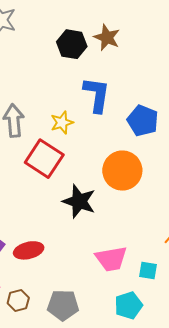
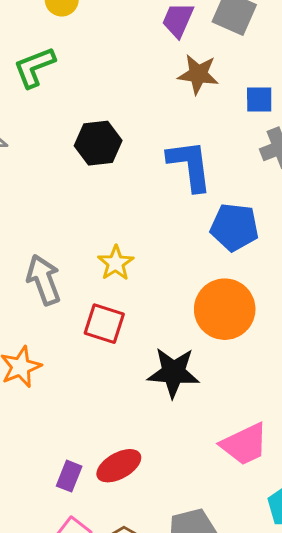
brown star: (107, 38) -> (198, 74), moved
blue L-shape: (97, 95) -> (190, 165), moved
red square: (44, 159) -> (104, 324), size x0.7

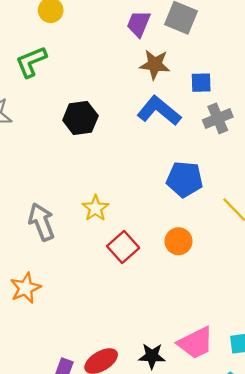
blue L-shape: (190, 165) -> (159, 111), moved, turned -42
orange circle: (225, 309) -> (178, 241), size x0.6
red square: (104, 324) -> (123, 247), moved, turned 32
black star: (173, 372) -> (152, 356), moved, size x0.7

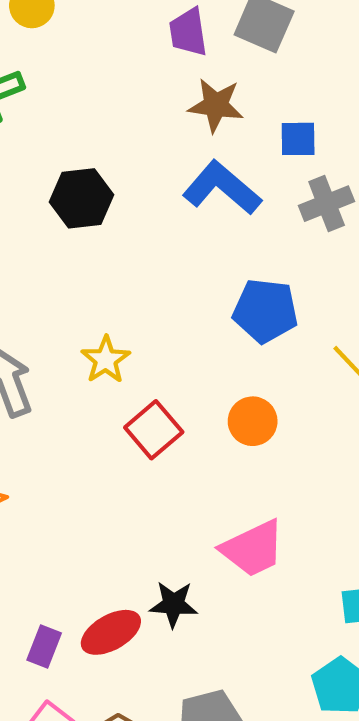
purple trapezoid: (139, 24) -> (188, 32), turned -32
pink trapezoid: (195, 343) -> (253, 549), moved
black star: (152, 356) -> (174, 604), moved

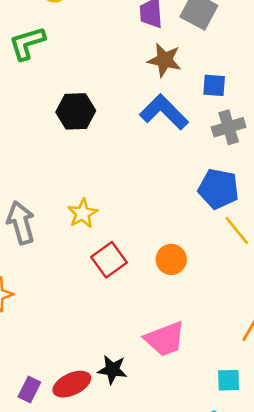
blue pentagon: (265, 311) -> (218, 189), moved

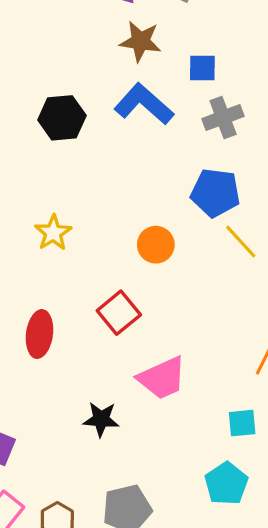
black hexagon: (76, 111) -> (62, 118), moved
orange circle: (171, 259) -> (156, 245), moved
red square: (109, 260) -> (119, 313), moved
red ellipse: (72, 384) -> (39, 334), moved, turned -54

